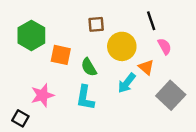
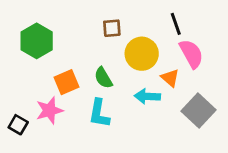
pink semicircle: (165, 46) -> (191, 54), size x1.5
orange square: (61, 55) -> (66, 82), moved, turned -35
cyan arrow: (127, 83) -> (147, 96), turned 55
black square: (20, 118) -> (18, 125), moved

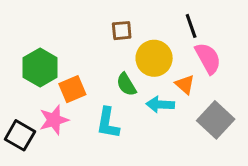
green hexagon: (37, 41) -> (40, 68), moved
green semicircle: (103, 78) -> (126, 84), moved
black square: (18, 125) -> (20, 135), size x1.4

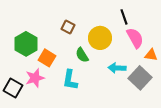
brown square: (122, 31) -> (68, 27), moved, turned 32
orange triangle: (185, 84) -> (151, 55), moved, turned -32
orange square: (72, 89) -> (47, 58), turned -36
cyan arrow: (160, 104) -> (117, 68), moved

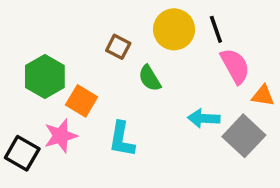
yellow circle: (100, 38) -> (174, 29), moved
green semicircle: (82, 55) -> (150, 78), moved

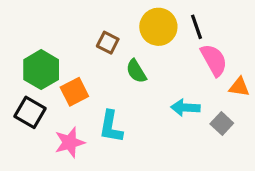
orange square: (82, 101) -> (74, 92), turned 32
pink star: (61, 136) -> (70, 142), moved
gray square: (244, 136) -> (222, 123), size x0.6
black square: (22, 153) -> (30, 112), moved

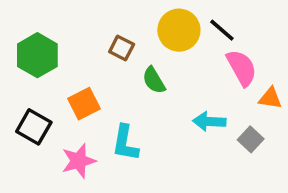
black line: (196, 27) -> (222, 30), turned -30
green hexagon: (41, 70) -> (37, 55), moved

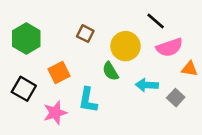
yellow circle: (179, 30) -> (125, 46), moved
pink semicircle: (242, 68) -> (169, 47), turned 100
green semicircle: (154, 80) -> (110, 71), moved

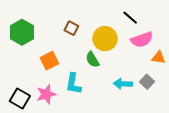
cyan arrow: (147, 85) -> (123, 84), moved
black square: (24, 89) -> (20, 98), moved

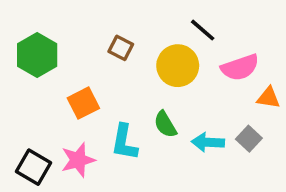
black line: (130, 18) -> (203, 30), moved
green semicircle: (92, 60) -> (165, 124), moved

